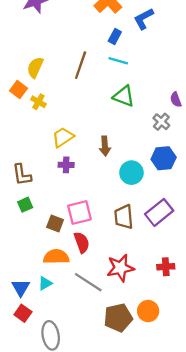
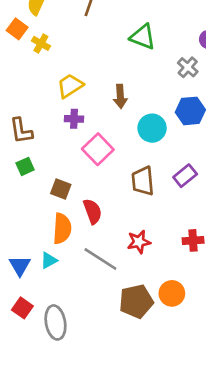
pink square: (79, 212) -> (98, 149), moved, turned -30
purple rectangle: (159, 212) -> (185, 176), size x0.7
orange semicircle: (56, 257) -> (62, 229), turned 95
red star: (120, 268) -> (139, 242), size x0.7
red square: (23, 313) -> (22, 308), moved

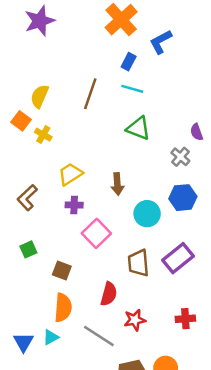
brown L-shape: (21, 131) -> (27, 198), moved, turned 55
purple rectangle: (185, 176) -> (178, 258), size x1.4
red semicircle: (93, 211) -> (109, 294), moved, turned 35

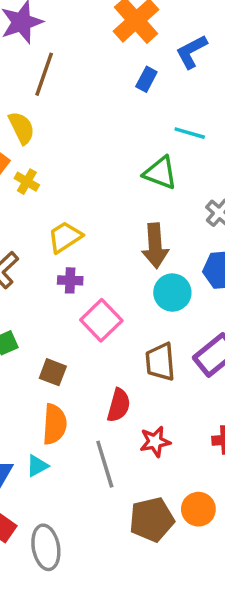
cyan line: (132, 89) -> (190, 133), moved
brown line: (90, 94) -> (44, 74), moved
yellow semicircle: (40, 96) -> (22, 128), turned 130
brown arrow: (117, 184) -> (155, 246), moved, size x1.4
gray line: (99, 336) -> (105, 464), turned 40

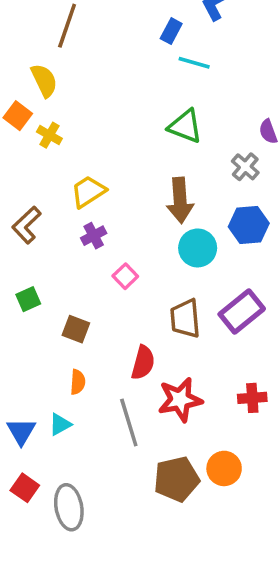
cyan line: (190, 133) -> (194, 63), moved
purple cross: (70, 280) -> (94, 236), turned -30
pink square: (101, 320) -> (125, 276), size x0.6
orange semicircle: (55, 424) -> (78, 382), size x0.6
red star: (155, 442) -> (180, 400), size x1.4

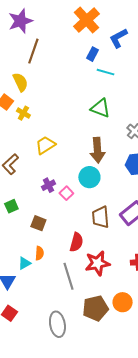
purple cross: (94, 236) -> (48, 185), moved
cyan circle: (198, 248) -> (89, 177), moved
cyan triangle: (60, 424) -> (24, 263), moved
gray ellipse: (69, 507) -> (57, 324), moved

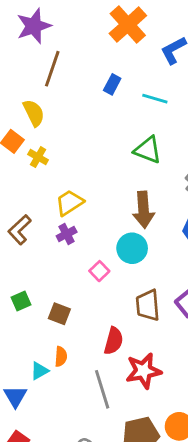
blue rectangle: (92, 54) -> (112, 84), moved
purple cross: (48, 185) -> (67, 234), moved
green square: (11, 206) -> (21, 301), moved

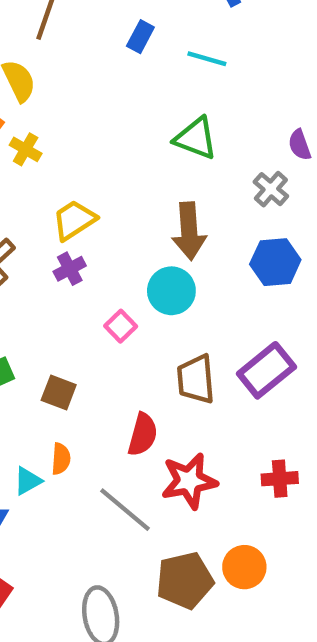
gray line: (102, 389) -> (125, 510), turned -33

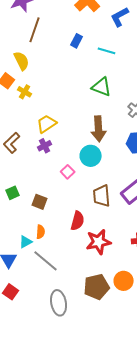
gray line: (125, 510) -> (46, 261), moved

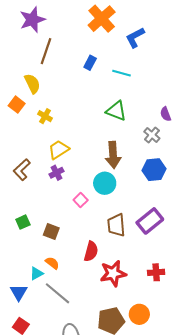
yellow cross: (25, 92) -> (45, 116), moved
orange semicircle: (41, 232) -> (52, 263), turned -56

